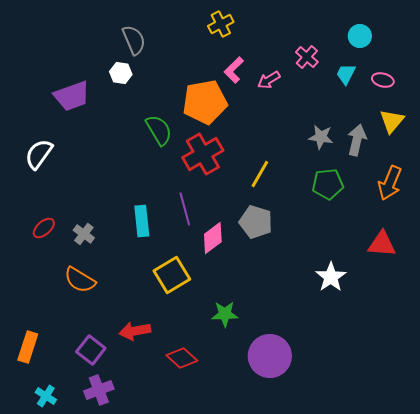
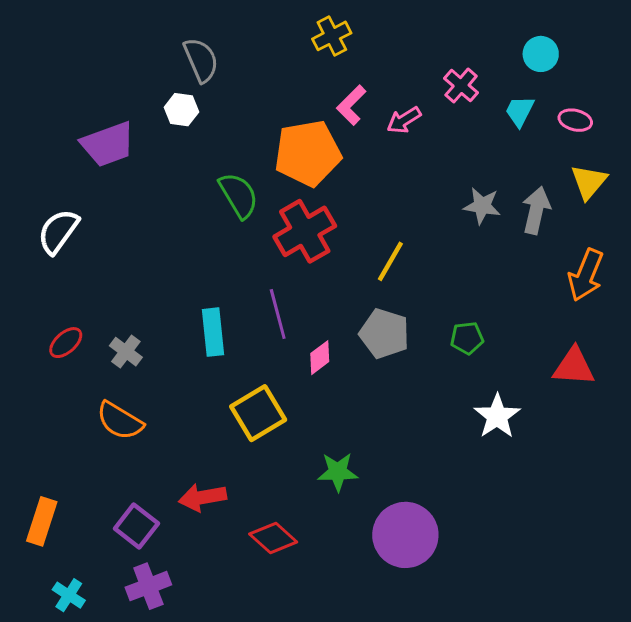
green pentagon: (328, 184) -> (467, 338), moved, size x0.7
pink diamond: (213, 238) -> (320, 358), size x0.7

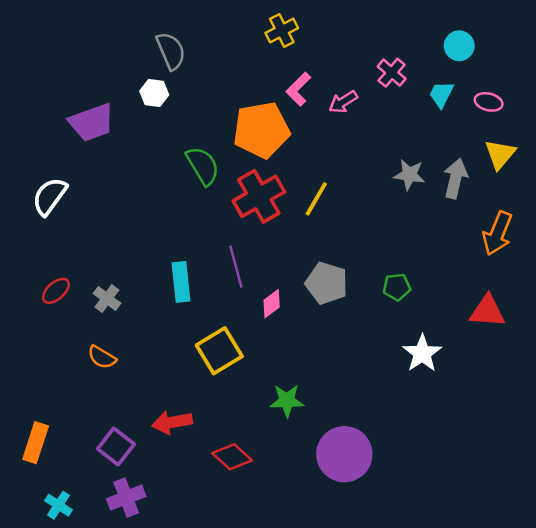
yellow line: (390, 261) -> (316, 199), moved
orange semicircle: (120, 421) -> (102, 357), size x0.7

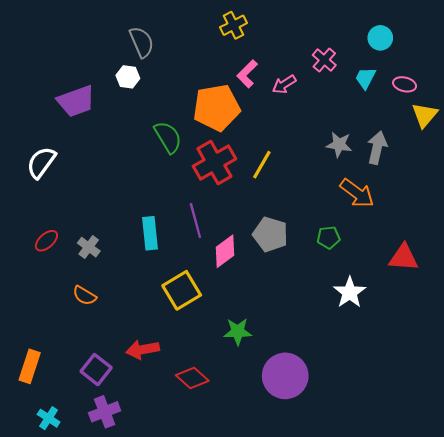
yellow triangle: (500, 154) -> (425, 115), moved
orange arrow: (497, 233) -> (357, 193), moved, turned -75
pink diamond: (272, 304) -> (225, 251), size x1.4

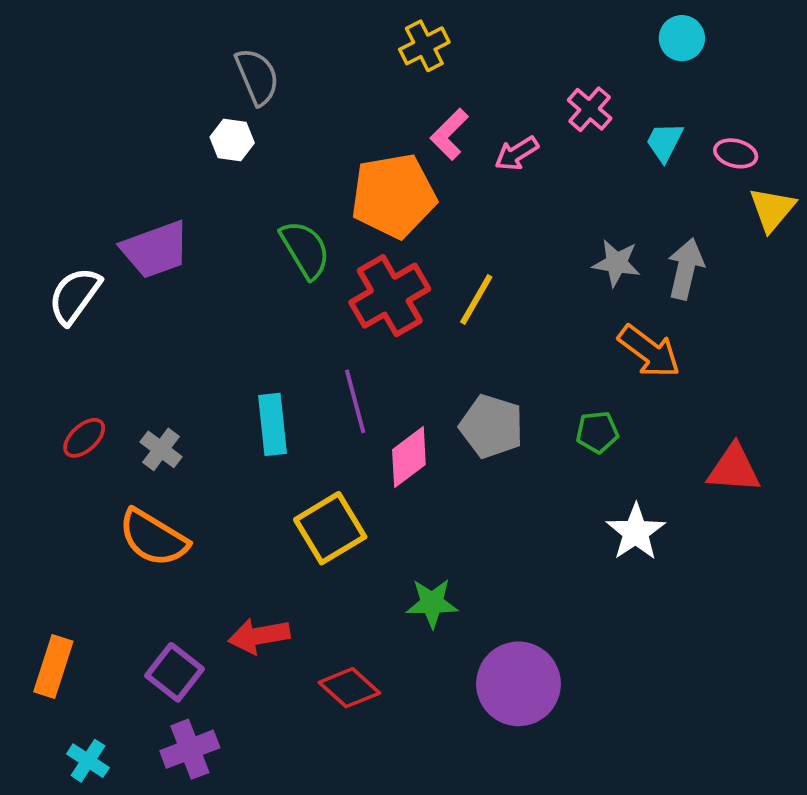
cyan circle: (380, 38) -> (682, 38), moved
purple trapezoid: (76, 101) -> (155, 250), moved
orange semicircle: (85, 296) -> (153, 538), size x1.6

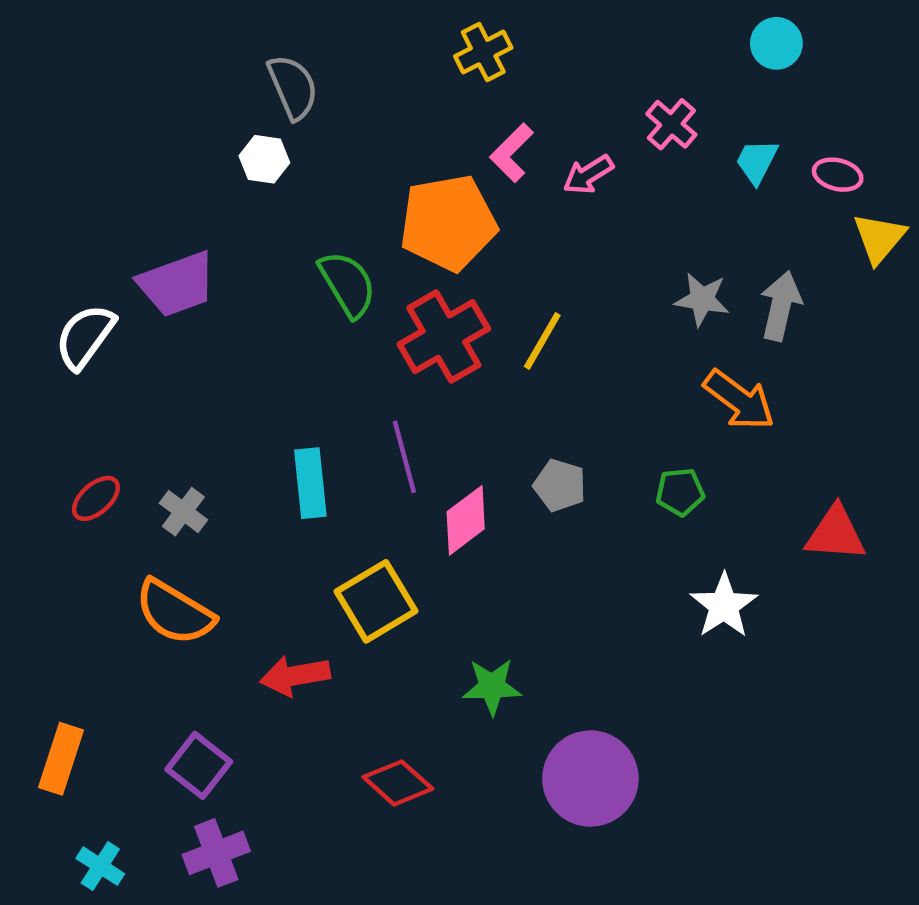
gray pentagon: (492, 426) -> (560, 485), size x0.7
red arrow: (259, 636) -> (295, 676), moved

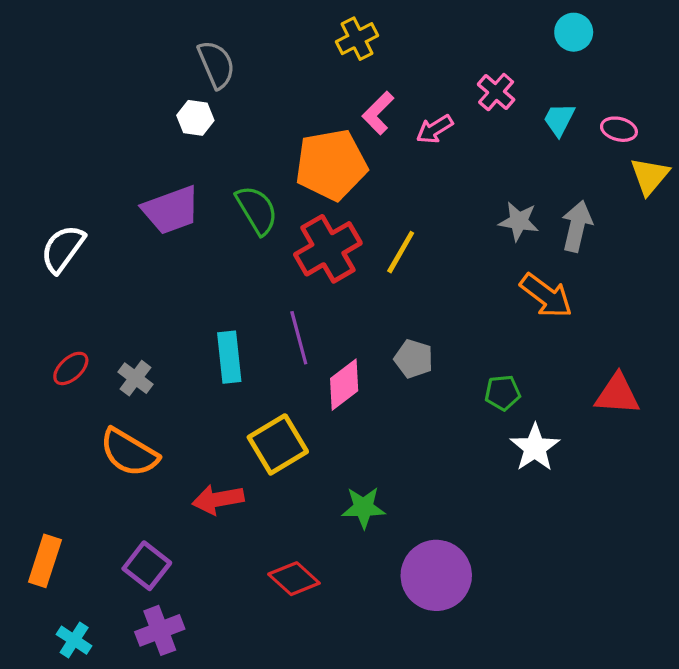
purple trapezoid: (177, 284) -> (171, 210), moved
green pentagon: (680, 492) -> (503, 393), moved

